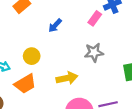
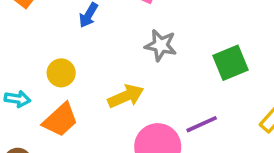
gray star: (94, 52) -> (161, 45), turned 30

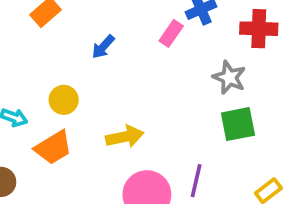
gray star: (161, 45) -> (229, 77), moved
purple line: (202, 124) -> (196, 181), turned -64

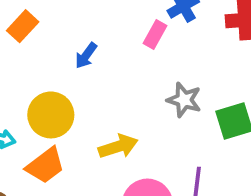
gray star: (229, 77) -> (184, 100), moved
yellow circle: (64, 100) -> (51, 115), size x1.5

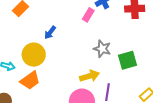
blue arrow: (86, 56) -> (50, 33), moved
yellow arrow: (118, 146) -> (89, 76), moved

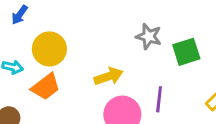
blue arrow: (50, 33) -> (20, 15), moved
yellow arrow: (89, 76) -> (109, 76), moved

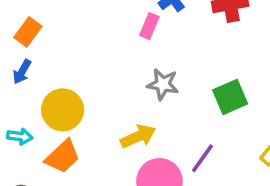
gray star: (149, 36) -> (163, 84), moved
purple line: (159, 99) -> (203, 158), turned 35

